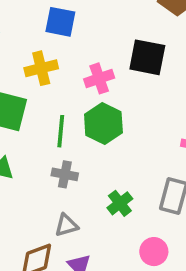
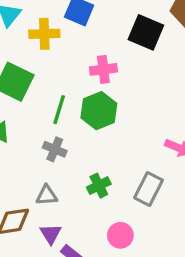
black square: (147, 57) -> (146, 32), moved
yellow cross: (41, 68) -> (44, 34), moved

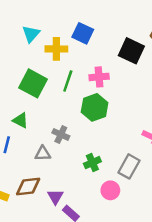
green line: (59, 110) -> (68, 81), moved
gray triangle: (47, 195) -> (43, 154), moved
pink circle: (120, 235) -> (110, 190), moved

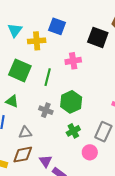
green line: (68, 81) -> (48, 77), moved
green hexagon: (95, 107) -> (71, 102), moved
gray triangle: (43, 154) -> (25, 133), moved

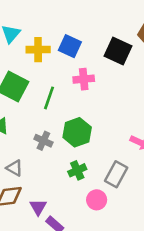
blue square: (57, 26) -> (70, 46), moved
gray triangle: (25, 133) -> (14, 168), turned 32

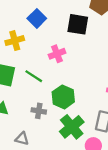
blue square: (70, 46) -> (37, 18), moved, turned 36
green line: (49, 98) -> (34, 76), turned -60
green cross: (77, 170) -> (72, 127), size x1.6

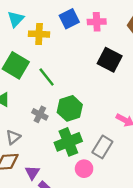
black square: (78, 24) -> (110, 60), moved
pink cross: (57, 54) -> (97, 22), moved
gray triangle: (22, 139) -> (13, 137), turned 48

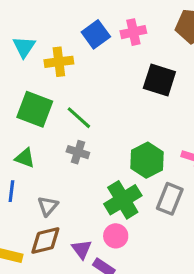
green hexagon: (70, 108) -> (147, 160), moved
gray cross: (40, 114) -> (78, 152), moved
pink circle: (84, 169) -> (116, 236), moved

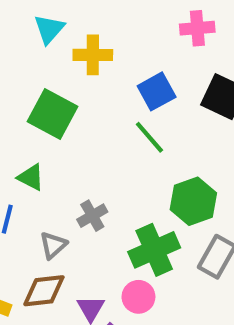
blue square: (96, 34) -> (157, 91), moved
green line: (79, 118) -> (149, 137), moved
gray cross: (78, 152) -> (92, 216), moved, turned 35

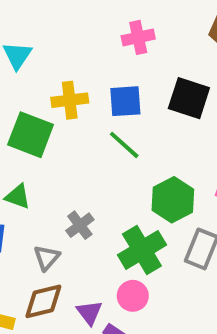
pink cross: (197, 28) -> (138, 37), moved
yellow cross: (93, 55) -> (70, 100), moved
blue square: (157, 91) -> (125, 101), turned 32

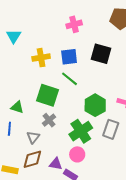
green square: (31, 135) -> (47, 95), moved
purple triangle: (89, 312) -> (56, 164), turned -40

